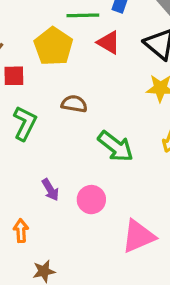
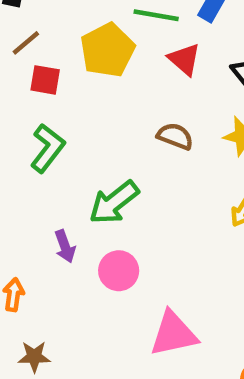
brown semicircle: (74, 104) -> (175, 136), moved
green arrow: (116, 146) -> (114, 202), moved, turned 93

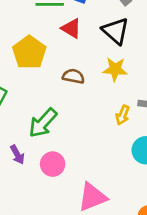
yellow pentagon: (107, 50) -> (29, 52), moved

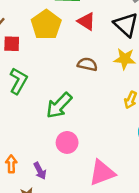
yellow pentagon: (29, 52) -> (46, 25), moved
purple arrow: (17, 155) -> (40, 171), moved

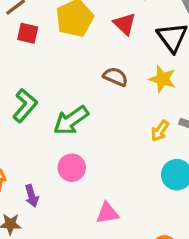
green L-shape: (18, 81) -> (25, 106), moved
pink triangle: (102, 173) -> (107, 213), size x0.7

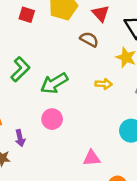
brown semicircle: (115, 77) -> (89, 39), moved
yellow arrow: (160, 131) -> (104, 84), moved, turned -126
pink triangle: (107, 213) -> (92, 158), moved

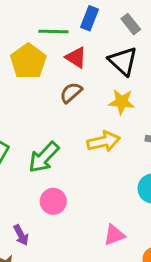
brown semicircle: (89, 39) -> (71, 93), turned -54
yellow arrow: (104, 84) -> (104, 141), size x1.5

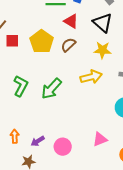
yellow pentagon: (28, 61) -> (42, 42), moved
pink circle: (53, 201) -> (63, 147), moved
purple arrow: (21, 235) -> (38, 141), turned 88

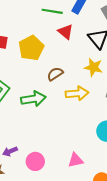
brown semicircle: (68, 45) -> (55, 74), moved
green arrow: (51, 89) -> (33, 99), turned -150

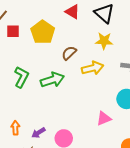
pink triangle: (76, 160) -> (104, 118), moved

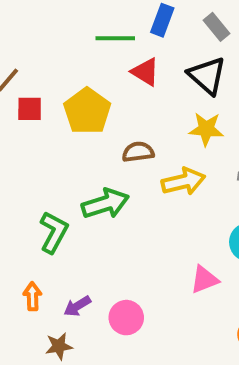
brown semicircle: (69, 53) -> (138, 152), turned 35
green L-shape: (21, 77) -> (54, 232), moved

